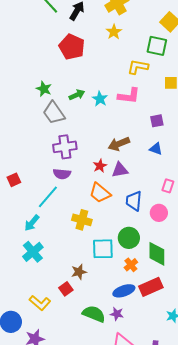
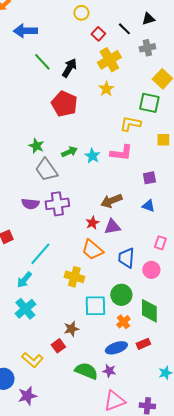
purple semicircle: (62, 174) -> (30, 204), moved
red rectangle: (151, 287) -> (143, 344), size x0.6

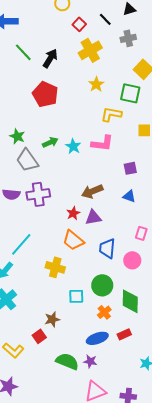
yellow star: (106, 89) -> (96, 84), moved
cyan square: (95, 306) -> (76, 296), size x0.7

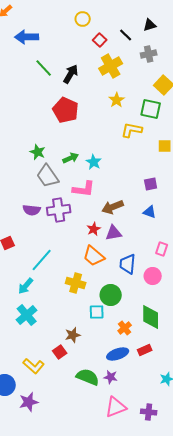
pink L-shape: (102, 143) -> (84, 189), moved
green circle: (102, 285) -> (111, 295), moved

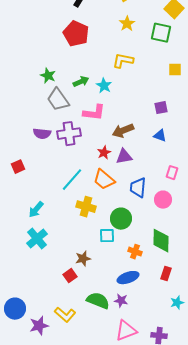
yellow L-shape: (132, 130) -> (123, 61), moved
cyan line: (42, 260) -> (72, 180), moved
orange cross: (125, 328) -> (135, 252), turned -32
red rectangle: (145, 350) -> (166, 274), moved, turned -48
yellow L-shape: (34, 366) -> (65, 315), moved

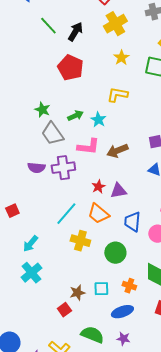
brown arrow: (123, 131) -> (117, 151), moved
red square: (18, 167) -> (12, 211), moved
cyan square: (107, 236) -> (101, 289), moved
purple star: (121, 301) -> (123, 339), moved

